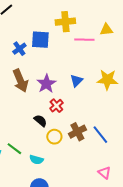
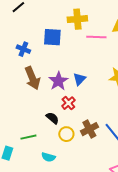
blue cross: (19, 49) -> (23, 49), moved, turned -32
blue triangle: (76, 81) -> (79, 79), moved
green line: (14, 149) -> (28, 137), moved, turned -49

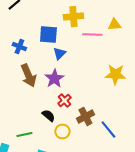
blue triangle: (79, 79) -> (59, 54), moved
brown cross: (89, 129) -> (85, 117), moved

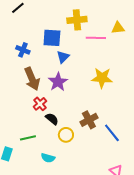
yellow star: (115, 75) -> (102, 78), moved
red cross: (64, 101) -> (40, 104), moved

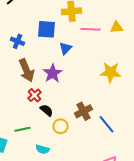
yellow triangle: (118, 28) -> (117, 27), moved
blue triangle: (63, 57) -> (66, 48), moved
yellow star: (102, 78) -> (111, 72), moved

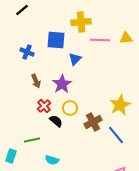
brown arrow: (27, 70) -> (36, 81), size x0.6
yellow star: (111, 72) -> (120, 105), moved, turned -30
yellow circle: (61, 126) -> (70, 108), moved

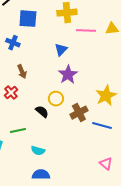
blue square: (56, 40) -> (28, 19), moved
purple star: (62, 84) -> (68, 75), moved
red cross: (44, 106) -> (11, 93), moved
blue line: (116, 135) -> (102, 126), turned -36

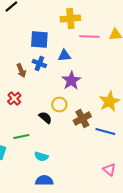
blue square: (28, 19) -> (39, 40), moved
blue cross: (13, 43) -> (39, 64), moved
blue triangle: (61, 50) -> (64, 56), turned 40
brown arrow: (22, 72) -> (21, 71), moved

